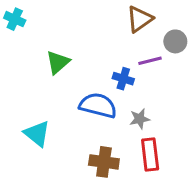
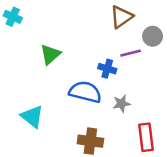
red rectangle: (150, 155) -> (146, 137), moved

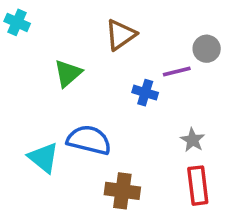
brown triangle: (121, 17) -> (121, 35), moved
blue semicircle: (85, 92) -> (89, 140), moved
gray star: (121, 104) -> (193, 140), moved, turned -30

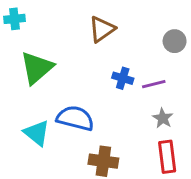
cyan cross: (17, 22) -> (14, 19), turned -30
purple line: (177, 72) -> (154, 84), moved
green triangle: (68, 73) -> (37, 68), moved, size x1.4

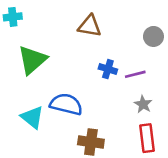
brown triangle: (102, 29) -> (90, 26), turned 45

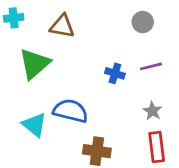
brown triangle: (90, 26) -> (62, 26), moved
gray circle: (153, 36) -> (143, 22), moved
purple line: (135, 74) -> (151, 66), moved

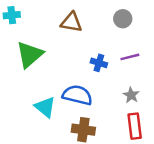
brown triangle: (62, 26) -> (71, 22), moved
blue semicircle: (71, 111) -> (77, 95), moved
cyan triangle: (34, 125) -> (45, 107), moved

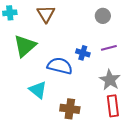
brown triangle: (71, 22) -> (46, 14), moved, turned 48
blue semicircle: (77, 95) -> (60, 66), moved
gray star: (131, 95) -> (110, 80), size x1.5

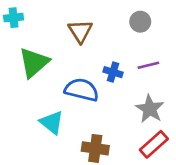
brown triangle: (46, 14) -> (80, 31), moved
red rectangle: (113, 106) -> (154, 144), turned 55

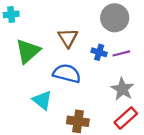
gray circle: (140, 22) -> (115, 18), size x1.6
brown triangle: (80, 31) -> (68, 38), moved
blue cross: (113, 72) -> (99, 52), moved

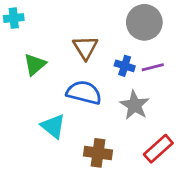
green triangle: (28, 51) -> (35, 64), size x0.7
gray star: (122, 89) -> (134, 105), moved

